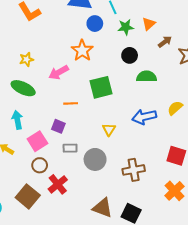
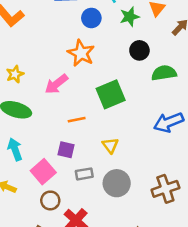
yellow triangle: (109, 129) -> (110, 145), moved

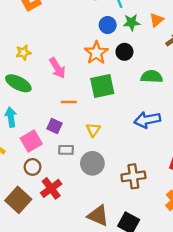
blue circle: (91, 18) -> (108, 25), moved
black circle: (139, 50) -> (124, 52), moved
orange star: (81, 53) -> (96, 53), moved
pink arrow: (56, 84) -> (57, 68), turned -95

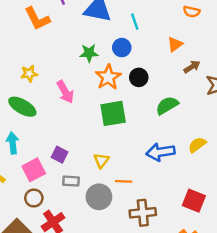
green star: (132, 22) -> (89, 53), moved
green semicircle: (152, 77) -> (167, 105), turned -35
orange line: (69, 102) -> (124, 181), moved

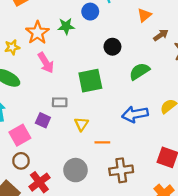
blue circle: (122, 48) -> (90, 12), moved
orange star: (108, 77) -> (37, 33), moved
gray rectangle: (71, 181) -> (60, 102), moved
gray circle: (99, 197) -> (76, 170), moved

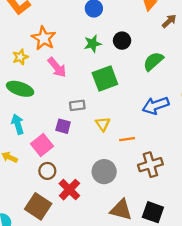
green star: (66, 26) -> (93, 44), moved

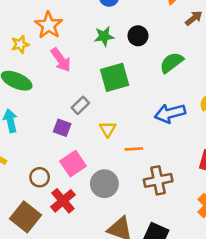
gray rectangle: (77, 105) -> (80, 105), turned -42
pink square: (42, 145) -> (73, 164), moved

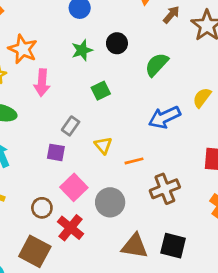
pink arrow: (61, 60) -> (42, 83), turned 50
green square: (115, 77) -> (101, 91), size x0.6

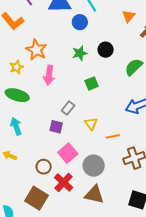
brown triangle: (135, 246) -> (94, 195), moved

